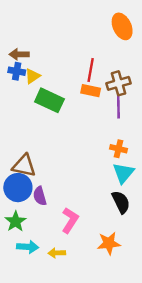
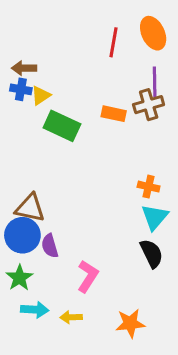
red line: (91, 70) -> (114, 42), moved
purple line: (118, 106) -> (155, 82), moved
orange star: (109, 243) -> (130, 323), moved

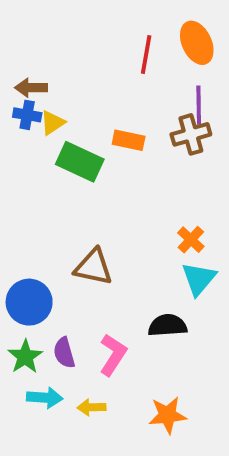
orange rectangle: (114, 114) -> (129, 140), moved
orange cross: (149, 187) -> (191, 240), turned 30
brown triangle: (30, 208) -> (93, 267), moved
purple semicircle: (50, 246) -> (64, 353), moved
black semicircle: (152, 253) -> (168, 325), moved, turned -68

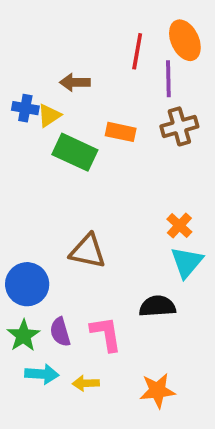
brown arrow: (31, 88) -> (75, 82), moved
purple line: (199, 105) -> (168, 79), moved
pink L-shape: (113, 355) -> (106, 334), turned -42

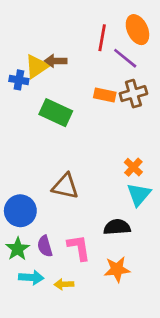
purple line: (168, 79) -> (125, 58), turned -50
yellow triangle: (49, 115) -> (37, 66), moved, size x1.4
orange rectangle: (121, 132) -> (105, 95), moved
orange star: (157, 391) -> (117, 269), moved

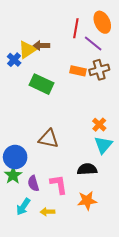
blue cross: (19, 80) -> (14, 60), turned 32
green star: (18, 249) -> (13, 175), moved
cyan arrow: (31, 278) -> (23, 207), turned 120

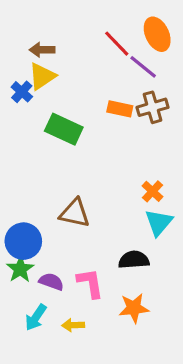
red line: (76, 28) -> (117, 44), turned -54
brown arrow: (41, 46) -> (42, 50), moved
purple semicircle: (33, 183) -> (51, 282), turned 126

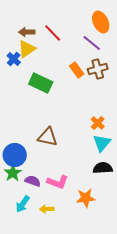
red line: (117, 44) -> (53, 33), moved
orange rectangle: (120, 109) -> (77, 70), turned 42
black semicircle: (134, 260) -> (103, 168), moved
pink L-shape: (90, 283) -> (58, 182), turned 120

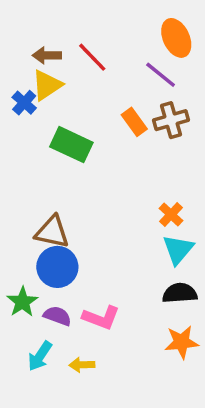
brown triangle: (48, 137) -> (52, 232), moved
blue circle: (15, 155) -> (57, 267), moved
orange star: (86, 198) -> (181, 342), moved

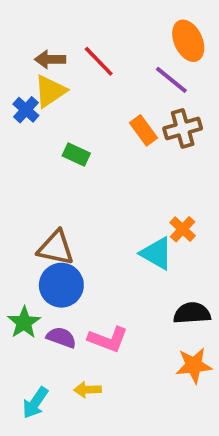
green rectangle: (71, 145) -> (76, 155), size x0.6
cyan triangle: (178, 249) -> (156, 253), moved, turned -40
cyan arrow: (40, 356) -> (35, 403), moved

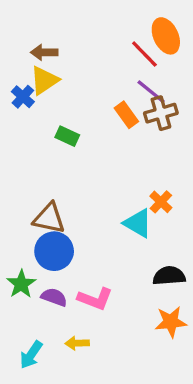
red line: (99, 61) -> (144, 54), moved
purple line: (171, 80) -> (151, 92), moved

